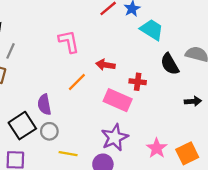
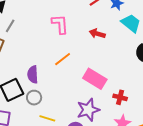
red arrow: (105, 65) -> (97, 34), moved
red cross: (138, 82) -> (120, 97), moved

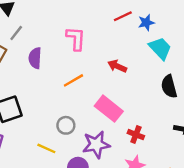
red arrow: (97, 34) -> (117, 66), moved
purple semicircle: (33, 75) -> (35, 58), moved
gray circle: (34, 98) -> (66, 125), moved

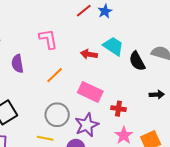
cyan trapezoid: (160, 48) -> (113, 46), moved
gray circle: (66, 125) -> (57, 115), size x1.5

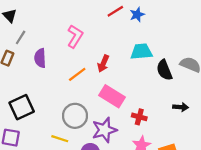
pink L-shape: (48, 39) -> (75, 36), turned 35
cyan trapezoid: (113, 46) -> (141, 52), turned -45
red arrow: (89, 54) -> (103, 64), moved, turned -84

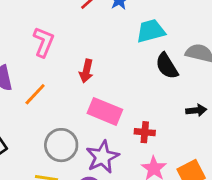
cyan trapezoid: (141, 52) -> (151, 31), moved
orange line: (77, 74) -> (35, 94), moved

